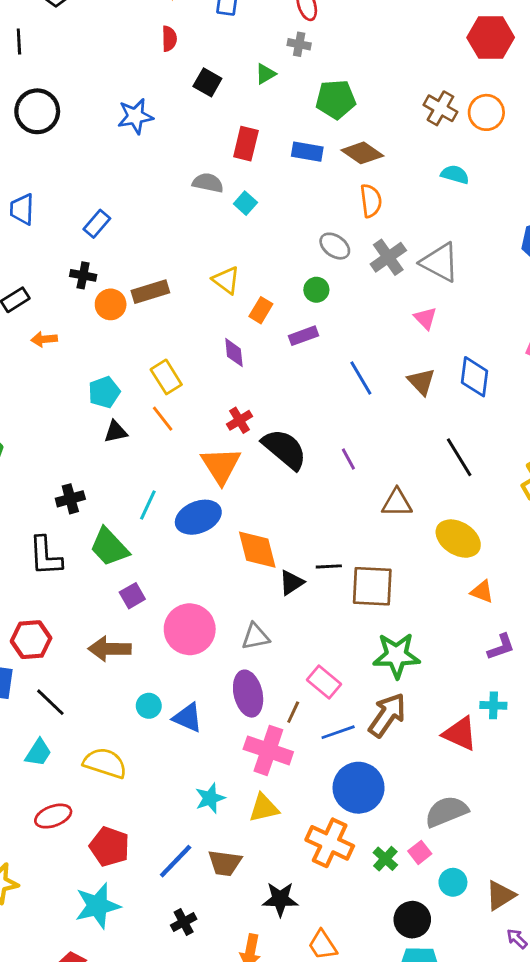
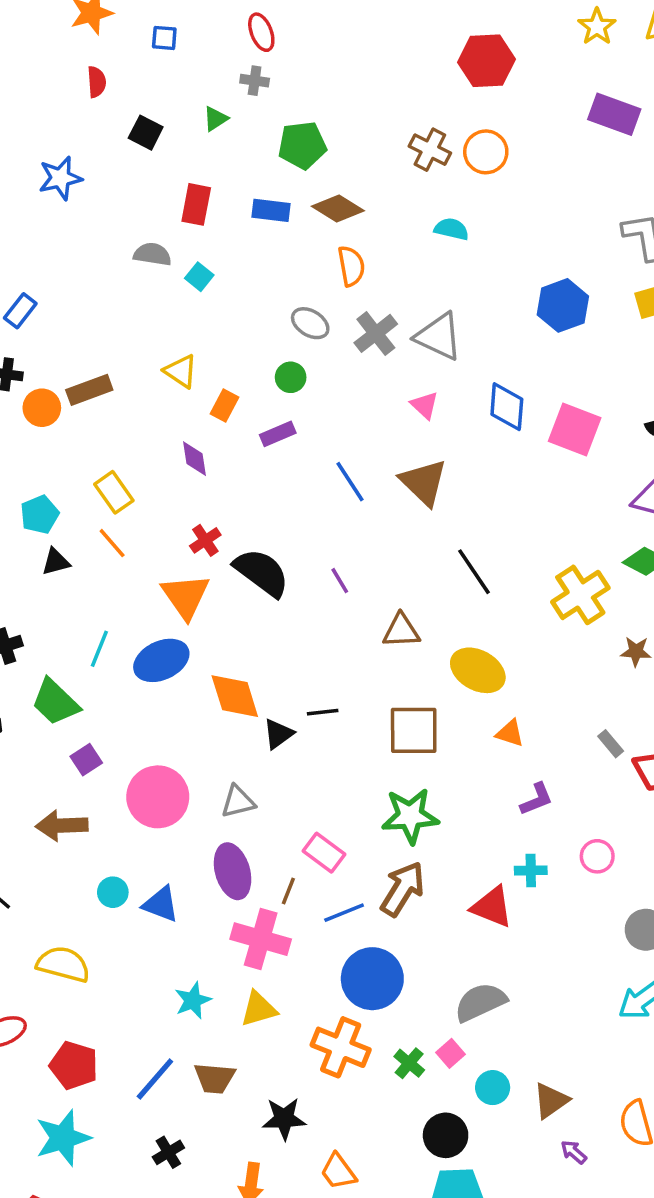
blue diamond: (474, 377) -> (507, 407), moved
brown triangle: (421, 382) -> (424, 482), size x1.4
brown square: (372, 586) -> (414, 730), moved

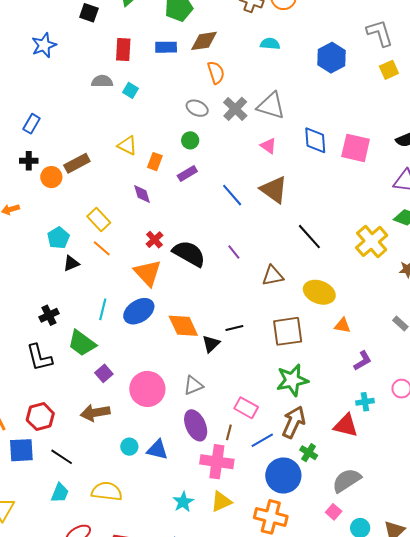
brown diamond: (338, 209) -> (204, 41), turned -32
blue hexagon: (563, 305) -> (332, 58), moved
green cross: (409, 1063) -> (309, 453), moved

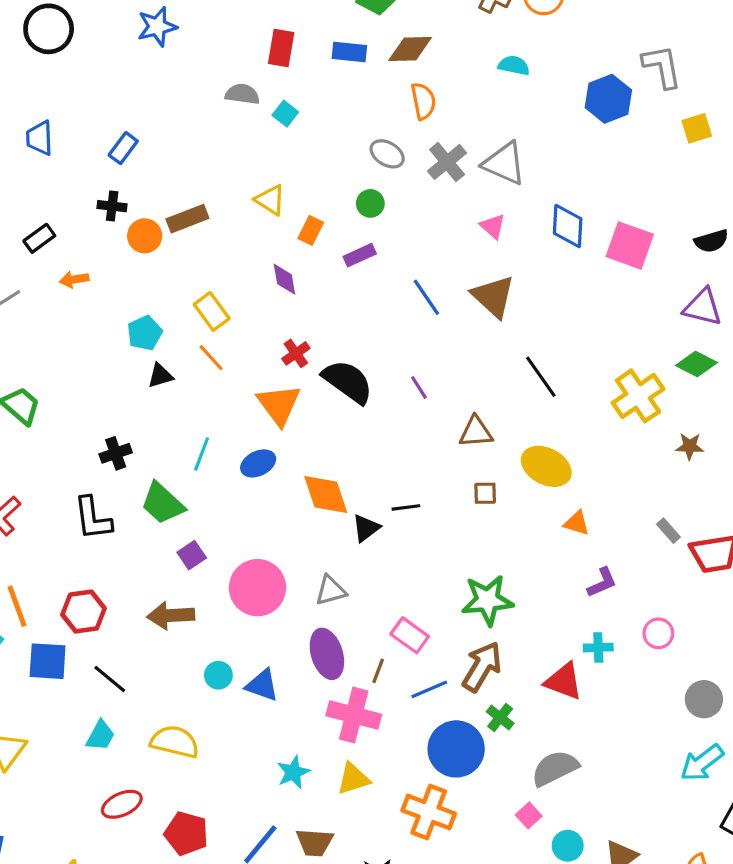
gray L-shape: (380, 33) -> (662, 67), moved
blue ellipse: (139, 311) -> (258, 463), size x0.7
brown square: (288, 331) -> (485, 493), moved, size x0.5

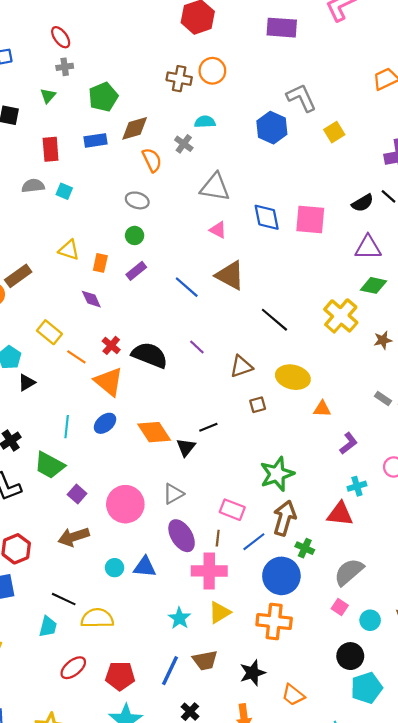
gray cross: (447, 162) -> (184, 144), moved, size x0.7
orange line: (211, 358) -> (76, 357), moved
black line: (110, 679) -> (64, 599), moved

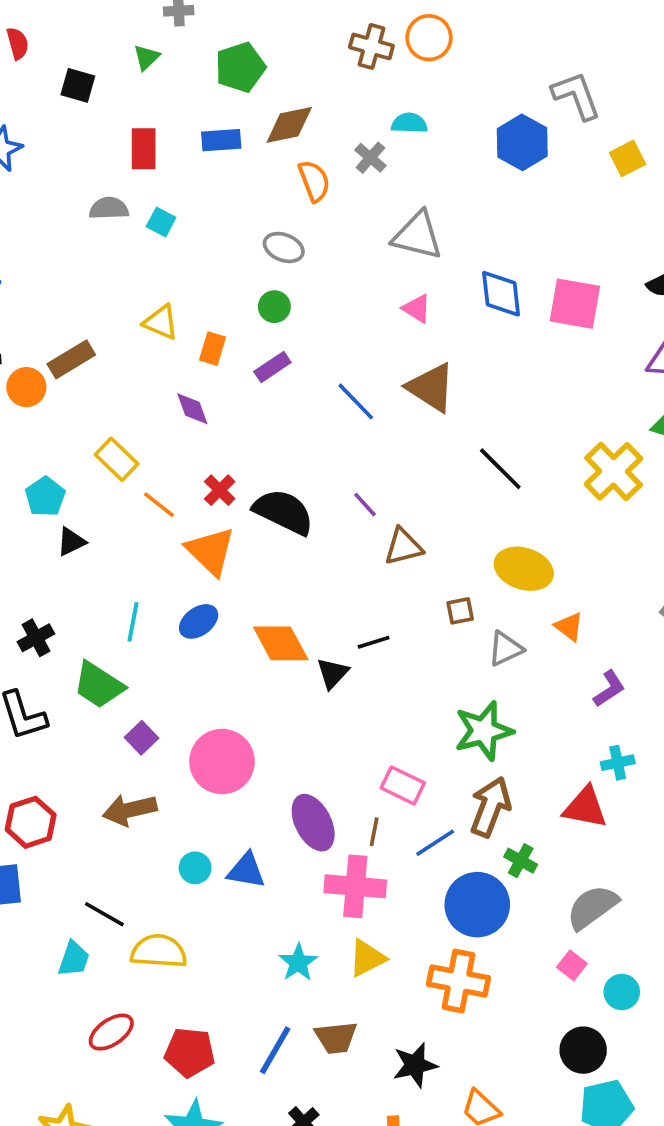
brown triangle: (241, 366) -> (403, 547), moved
orange triangle: (322, 409) -> (569, 627), turned 30
gray triangle: (173, 494) -> (505, 649), moved

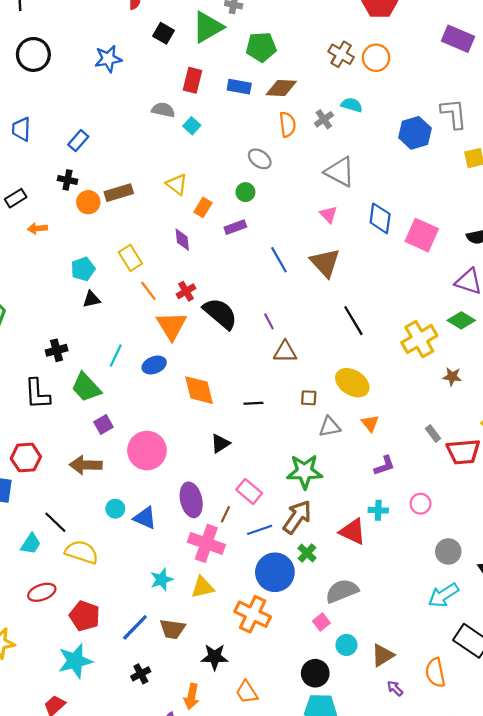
green triangle: (146, 57) -> (208, 27), size x2.0
black triangle: (333, 673) -> (220, 443), moved

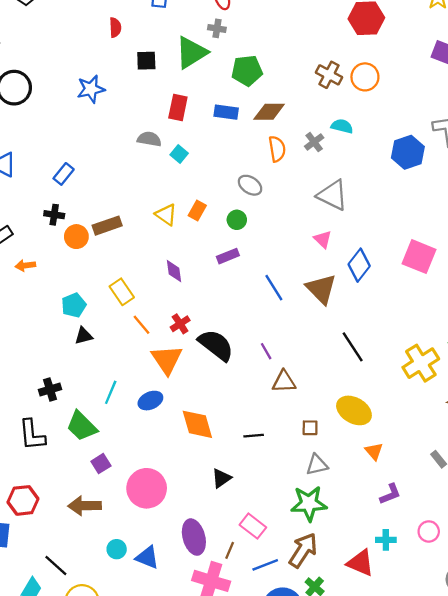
black square: (163, 33) -> (146, 61), turned -30
orange rectangle: (203, 207) -> (197, 210), moved
blue diamond: (380, 218) -> (359, 265), moved, turned 32
gray triangle: (330, 427) -> (317, 465), moved

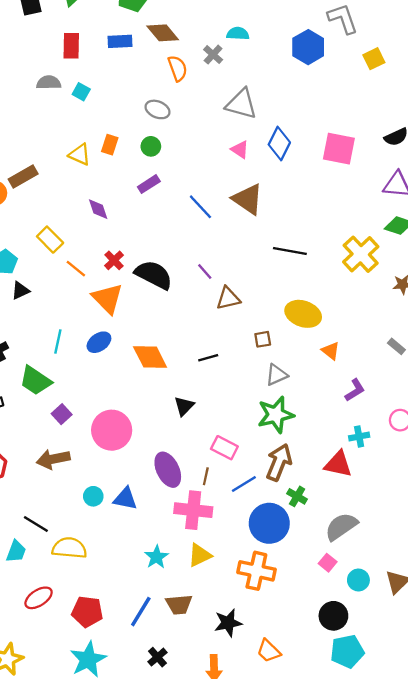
brown diamond: (269, 112) -> (163, 33), turned 60
blue diamond: (359, 265) -> (279, 144), moved
black line: (353, 347) -> (290, 251), turned -36

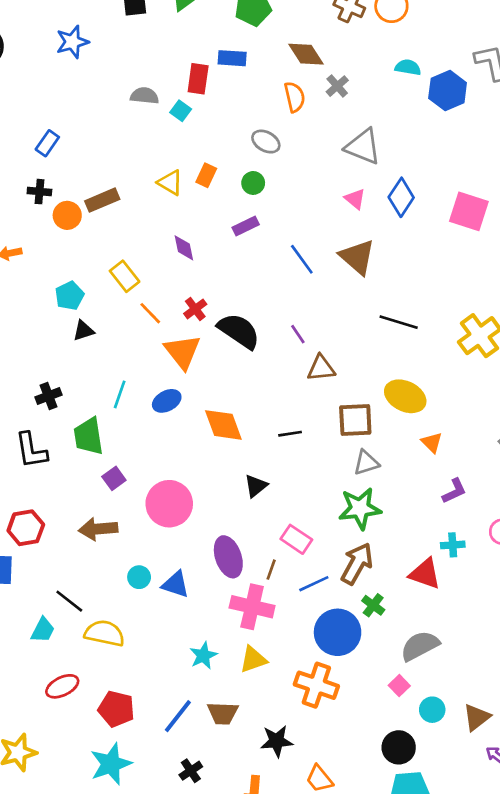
brown diamond: (163, 33) -> (306, 54), moved
cyan semicircle: (238, 34) -> (408, 67), moved
red rectangle: (71, 46) -> (198, 79), moved
brown square: (263, 339) -> (355, 420), size x1.8
green trapezoid: (35, 381) -> (89, 436), turned 40

